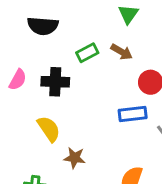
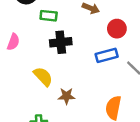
green rectangle: (87, 53) -> (49, 16), moved, turned 42
black cross: (55, 82) -> (61, 42), moved

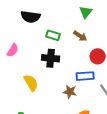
green rectangle: (49, 16) -> (53, 35), moved
brown star: (66, 96) -> (70, 92), moved

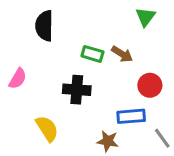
green triangle: (86, 12) -> (145, 17), moved
black semicircle: (31, 17) -> (44, 26), turned 84
green rectangle: (53, 35) -> (92, 54), moved

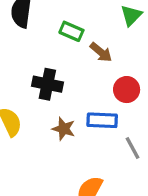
green rectangle: (92, 54) -> (71, 31), moved
brown star: (108, 141) -> (64, 129), moved

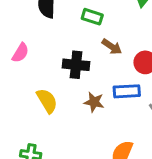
brown arrow: (101, 52) -> (112, 47), moved

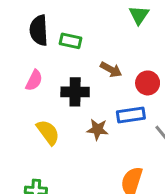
green rectangle: (92, 17) -> (70, 41), moved
pink semicircle: (20, 53) -> (34, 80), moved

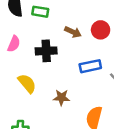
red circle: (148, 83) -> (101, 30), moved
brown star: (98, 129) -> (61, 98), moved

